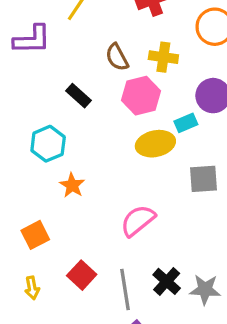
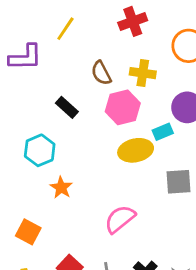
orange square: (35, 235) -> (28, 232), turned -35

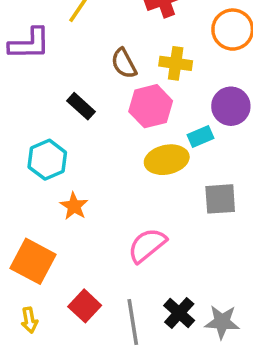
orange square: (28, 232) -> (33, 261), size x1.4

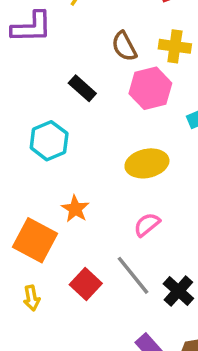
yellow ellipse: (167, 160) -> (147, 163), moved
orange star: (74, 206) -> (75, 209), moved
pink semicircle: (147, 245) -> (147, 225), size x0.7
gray line: (133, 322) -> (133, 275), moved, turned -30

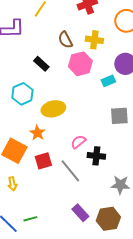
yellow ellipse: (147, 163) -> (53, 109), moved
red square: (86, 284) -> (43, 161), moved, turned 30
black cross: (178, 291) -> (96, 156), moved, turned -36

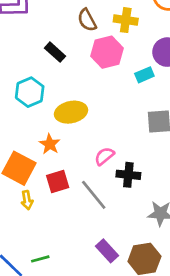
yellow arrow: (12, 184) -> (27, 200), moved

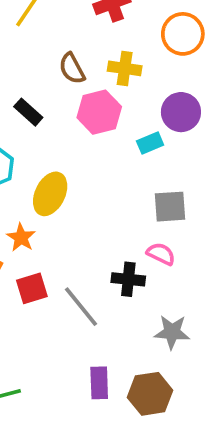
yellow ellipse: (71, 112) -> (50, 194), turned -52
pink semicircle: (104, 156) -> (161, 254), moved, turned 65
purple rectangle: (107, 251) -> (99, 383), turned 40

